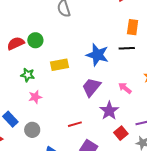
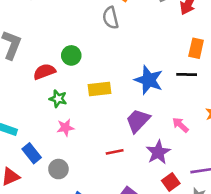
red semicircle: (16, 43) -> (44, 72), moved
red line: (75, 124) -> (115, 152), moved

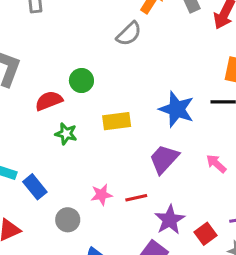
gray semicircle: (111, 18) -> (129, 34), turned -120
pink star: (65, 128) -> (101, 195), moved
purple star: (158, 152) -> (170, 220), moved
blue rectangle: (32, 153) -> (35, 187), moved

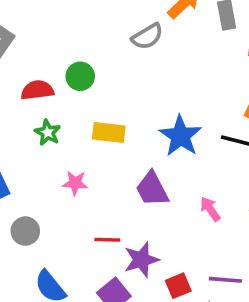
purple trapezoid: (164, 159) -> (152, 189), turned -84
pink star: (101, 195) -> (75, 183), moved
red line: (136, 198) -> (107, 240), moved

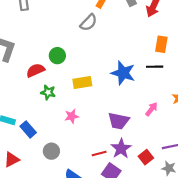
purple trapezoid: (152, 189) -> (119, 121), moved, turned -35
pink arrow: (210, 209) -> (151, 109), turned 88
red line: (107, 240) -> (99, 154), moved

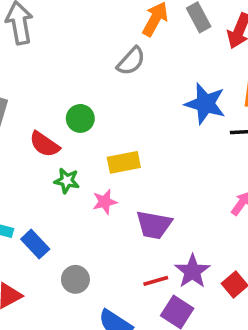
red semicircle: (36, 70) -> (44, 144), turned -120
blue star: (123, 73) -> (205, 104), moved
pink star: (72, 116) -> (105, 202), moved
purple trapezoid: (119, 121) -> (154, 225), moved

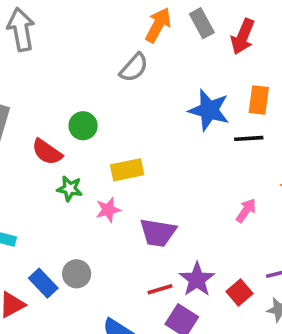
blue rectangle: (35, 244) -> (43, 283), moved
gray circle: (75, 279) -> (77, 274), moved

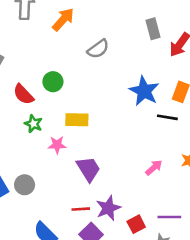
orange arrow: (158, 25) -> (63, 19), moved
purple trapezoid: (158, 233) -> (88, 169), turned -144

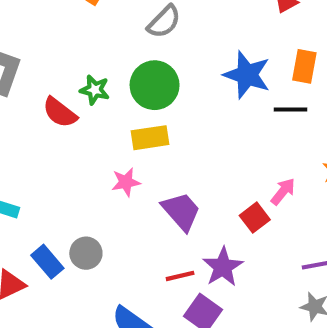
green circle: (53, 82) -> (155, 85), moved, size x1.5
green star: (33, 124) -> (95, 90), moved
red square: (136, 224) -> (255, 218), moved

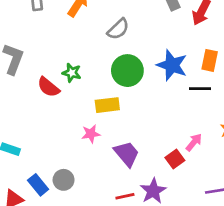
green circle: (155, 85) -> (127, 71), moved

